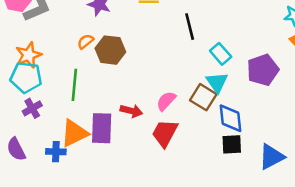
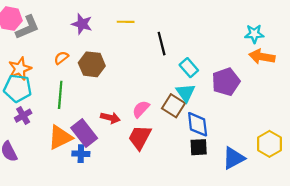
orange semicircle: (86, 41) -> (61, 58), moved
purple rectangle: (102, 128) -> (84, 133), turned -40
blue cross: (56, 152) -> (81, 154), moved

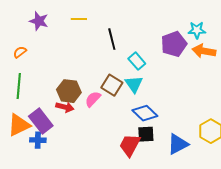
brown hexagon: (92, 64) -> (69, 91), moved
purple pentagon: (226, 82) -> (174, 44), moved
brown square: (174, 106) -> (112, 85), moved
blue diamond: (198, 124) -> (145, 113), turned -40
red trapezoid: (140, 137) -> (130, 145), moved

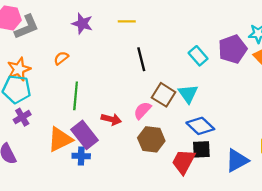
black line: (112, 39) -> (141, 59), moved
cyan rectangle: (137, 61) -> (198, 56), moved
green line: (19, 86) -> (76, 96), moved
brown hexagon: (69, 91) -> (151, 139), moved

